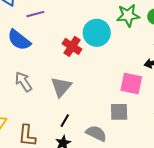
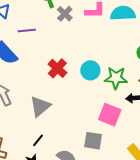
green star: (128, 15) -> (116, 78), moved
cyan circle: (97, 33) -> (90, 70), moved, size x0.7

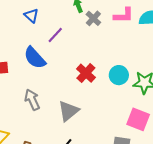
purple line: (27, 30) -> (55, 35), turned -42

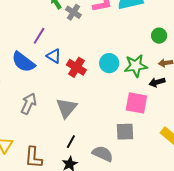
blue triangle: (31, 15) -> (54, 56), moved
gray arrow: (32, 100) -> (29, 104), turned 60

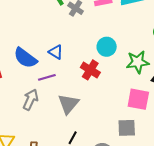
purple line: (39, 36) -> (47, 77), moved, turned 42
cyan circle: (109, 63) -> (107, 47), moved
red cross: (76, 67) -> (90, 70), moved

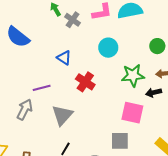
cyan circle: (107, 47) -> (108, 48), moved
blue triangle: (56, 52) -> (64, 58), moved
blue semicircle: (25, 58) -> (18, 37), moved

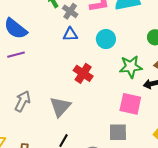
blue triangle: (64, 58) -> (70, 34), moved, turned -35
purple line: (42, 88) -> (16, 55), moved

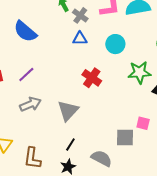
purple line: (16, 55) -> (26, 74), moved, turned -30
gray arrow: (23, 101) -> (30, 104), turned 40
pink square: (130, 104) -> (143, 123), moved, size x0.6

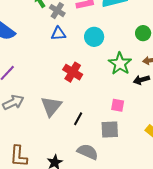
green star: (139, 72) -> (120, 64), turned -30
pink square: (143, 123) -> (118, 105), moved
black line: (70, 145) -> (78, 119), moved

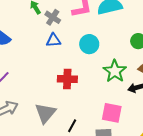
red cross: (73, 72) -> (67, 79), turned -30
pink square: (118, 105) -> (112, 113), size x1.5

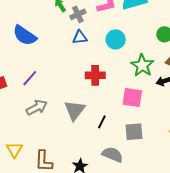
gray cross: (53, 17) -> (78, 14), turned 35
pink square: (112, 113) -> (132, 97), moved

